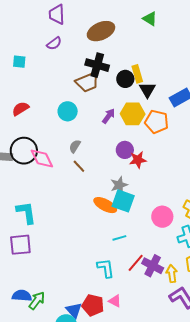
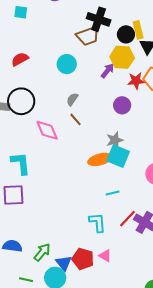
yellow hexagon: (133, 114) -> (122, 57), moved
pink diamond: (42, 159) -> (47, 130), moved
red star: (138, 160) -> (136, 81), moved
orange ellipse: (105, 205) -> (100, 159), turned -45
green arrow: (37, 301) -> (42, 252), moved

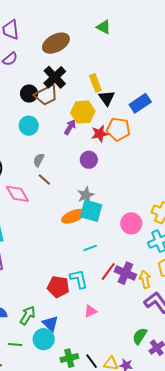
black cross: (99, 19) -> (55, 77), turned 35
black circle: (126, 34) -> (29, 94), moved
pink triangle: (105, 256) -> (90, 311), turned -48
red pentagon: (83, 259) -> (58, 287), moved

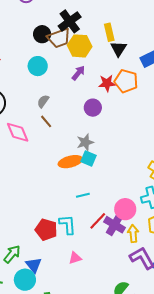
yellow hexagon: (83, 112) -> (80, 46), moved
cyan square: (91, 211) -> (89, 158), size x0.7
pink circle: (131, 223) -> (125, 209), moved

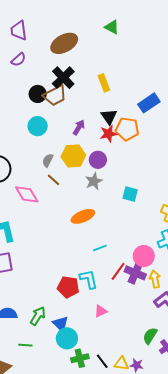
yellow hexagon: (80, 46) -> (73, 156), moved
black triangle: (119, 49) -> (109, 117), moved
gray star: (85, 142) -> (94, 181), moved
cyan square: (89, 158) -> (130, 194), moved
cyan circle: (25, 280) -> (67, 338), moved

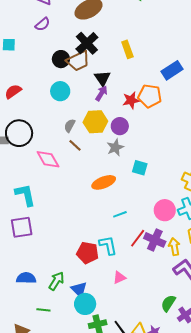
black triangle: (109, 117) -> (102, 78), moved
cyan square: (130, 194) -> (140, 168), moved
pink circle: (144, 256) -> (165, 210), moved

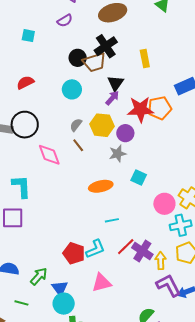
orange pentagon: (150, 96) -> (160, 108), turned -30
red star: (131, 100) -> (140, 109), size x1.5
pink circle: (165, 210) -> (164, 204), moved
cyan L-shape: (108, 245) -> (95, 249), turned 70
pink triangle: (119, 278) -> (102, 283), size x1.5

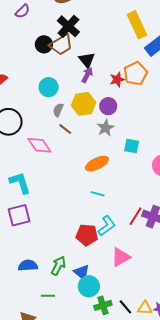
yellow rectangle: (145, 59) -> (137, 25), moved, size x1.5
cyan circle: (72, 89) -> (49, 87), moved
red star: (140, 109) -> (117, 79), size x0.6
cyan line: (112, 220) -> (98, 194), moved, turned 40

